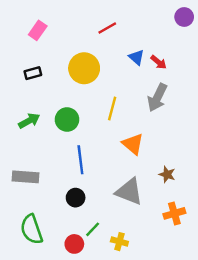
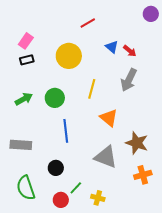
pink rectangle: (38, 30) -> (26, 41), moved
brown star: (167, 174) -> (137, 143), size x1.6
black circle: (76, 198) -> (56, 168), moved

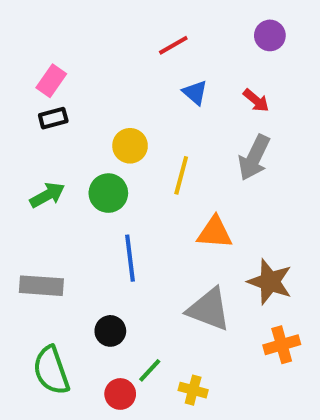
purple circle: (151, 14) -> (270, 35), moved
blue triangle: (112, 47) -> (195, 93), moved
yellow circle: (69, 56) -> (130, 146), moved, size x0.7
orange triangle: (109, 118) -> (215, 232), turned -36

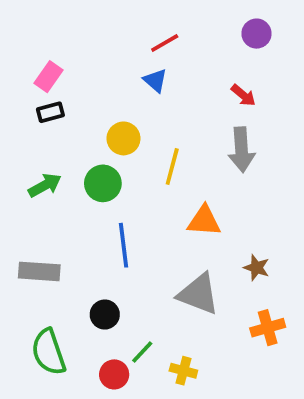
blue triangle: (195, 93) -> (155, 80), moved
gray arrow: (254, 158) -> (242, 150), turned -30
brown star: (270, 282) -> (256, 268), size x0.6

